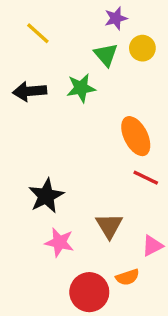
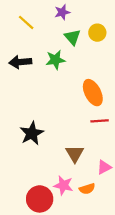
purple star: (116, 18) -> (62, 12), moved
red line: (146, 178) -> (100, 121), turned -30
pink star: (59, 242) -> (63, 185), moved
red circle: (89, 292) -> (40, 199), moved

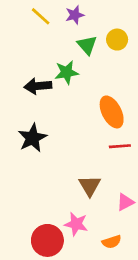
yellow line: (26, 22) -> (41, 16), moved
black arrow: (20, 62) -> (38, 86), moved
black star: (32, 133) -> (32, 138), moved
orange semicircle: (87, 189) -> (112, 242), moved

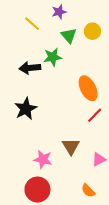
yellow line: (41, 16) -> (32, 24), moved
red line: (120, 146) -> (95, 115), turned -42
pink star: (76, 224) -> (43, 159), moved
orange semicircle: (112, 242) -> (88, 191), turned 64

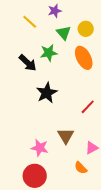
black arrow: (30, 68) -> (28, 63), turned -132
orange ellipse: (88, 88) -> (84, 58), moved
black star: (26, 109) -> (47, 93), moved
orange semicircle: (88, 191) -> (81, 168), moved

